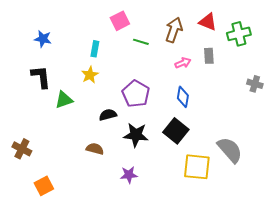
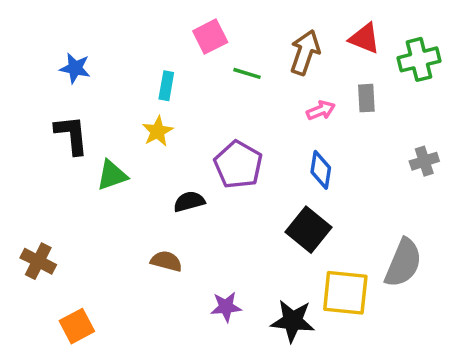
gray cross: (255, 84) -> (424, 161), moved, turned -35
black star: (136, 135) -> (293, 321), moved
gray semicircle: (230, 150) -> (403, 263), turned 64

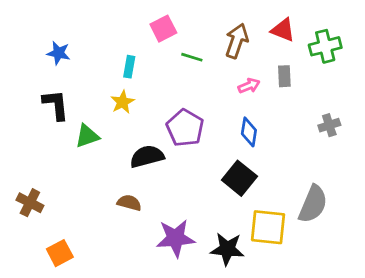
black semicircle: (189, 202) -> (147, 156), size x1.4
purple star: (226, 307) -> (176, 238), size x1.6

